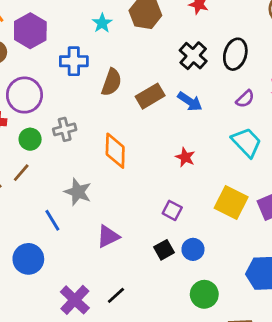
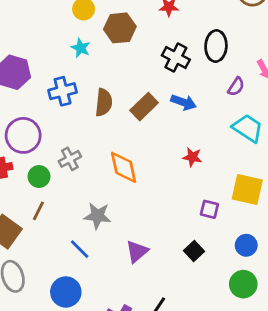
purple square: (172, 210) -> (209, 209), moved
blue circle: (193, 249) -> (246, 245), moved

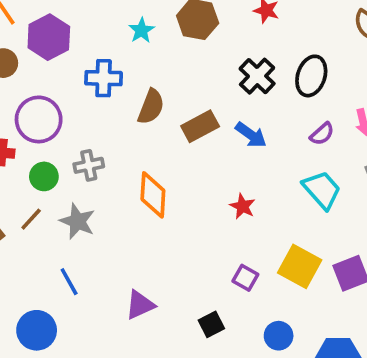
gray star: (97, 216) -> (77, 221), moved

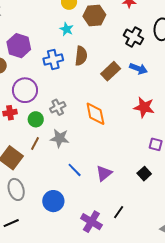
brown semicircle: (151, 107) -> (81, 56), moved
red star: (243, 206) -> (144, 107), size x1.5
blue line: (69, 282) -> (75, 170), moved

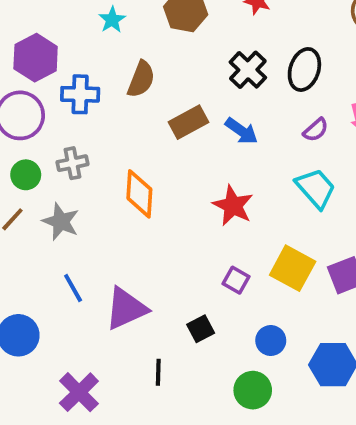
cyan star: (67, 29) -> (112, 20), moved
purple hexagon: (19, 46) -> (36, 58), moved
blue cross: (53, 59) -> (80, 94), moved
purple triangle: (104, 173) -> (126, 309), size x1.4
black line: (119, 212) -> (158, 372), moved, turned -48

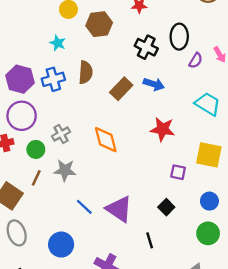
blue cross: (80, 94) -> (53, 79), moved
purple semicircle: (316, 130) -> (196, 60), moved
purple triangle: (126, 309) -> (119, 209), turned -44

